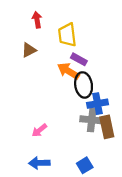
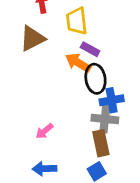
brown triangle: (29, 50) -> (32, 38), size x1.5
brown rectangle: (107, 127) -> (101, 143), moved

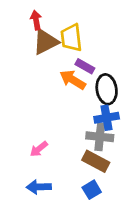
brown triangle: (32, 38) -> (46, 42), moved
black ellipse: (95, 79) -> (107, 89), moved
brown rectangle: (101, 143) -> (96, 161), turned -50

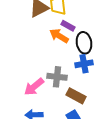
gray cross: (100, 137) -> (57, 77), moved
pink arrow: (39, 149) -> (34, 87), size x1.5

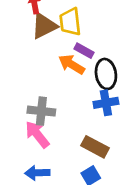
gray cross: (57, 77) -> (41, 111), moved
pink arrow: (34, 87) -> (37, 134), turned 90

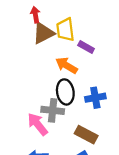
purple rectangle: (84, 51) -> (86, 47), moved
black ellipse: (106, 74) -> (65, 92), moved
gray cross: (41, 111) -> (53, 110), moved

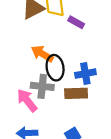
orange arrow: (66, 65) -> (42, 54), moved
brown rectangle: (86, 135) -> (76, 93), moved, turned -30

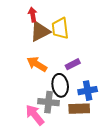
purple rectangle: (76, 22) -> (73, 64), moved, turned -56
orange arrow: (42, 54) -> (37, 64), moved

